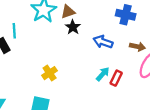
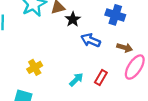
black star: (73, 27) -> (73, 19), moved
cyan arrow: (103, 74) -> (76, 80), moved

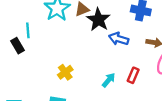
black star: (73, 19) -> (98, 20), size x1.5

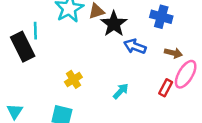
black rectangle: (17, 46) -> (23, 47), size x1.6
red rectangle: (133, 75) -> (166, 88), moved

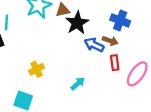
brown arrow: (173, 53) -> (110, 41), moved
red rectangle: (166, 88) -> (115, 63), moved, turned -40

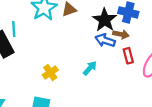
black star: (77, 23) -> (105, 20), moved
cyan arrow: (78, 84) -> (90, 68), moved

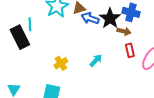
blue arrow: (105, 40) -> (90, 18), moved

